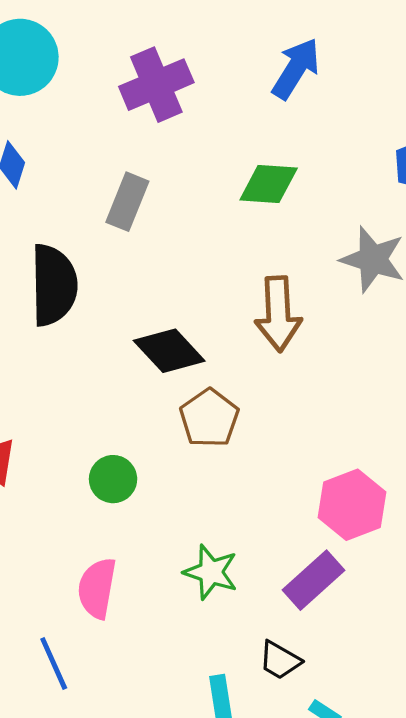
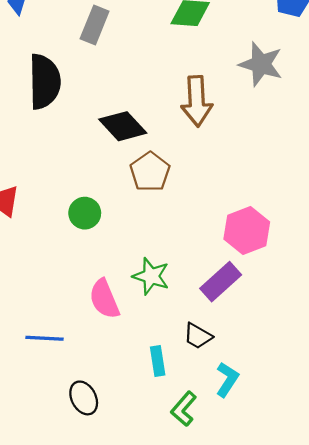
pink semicircle: (97, 588) -> (104, 299), moved, turned -33
blue line: (54, 664) -> (45, 338), turned -63

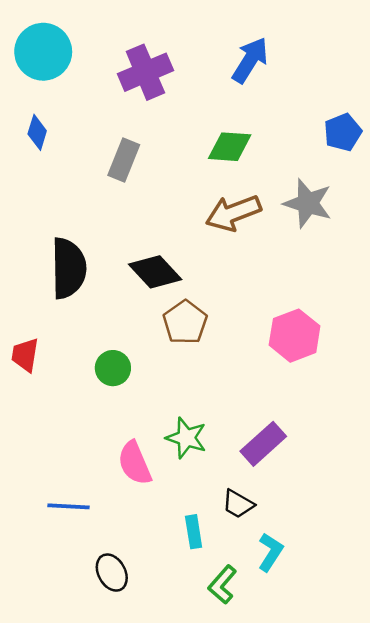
black semicircle: (45, 82) -> (68, 268), moved
brown arrow: (197, 101) -> (233, 213), moved, turned 72
pink hexagon: (247, 231) -> (295, 336), moved

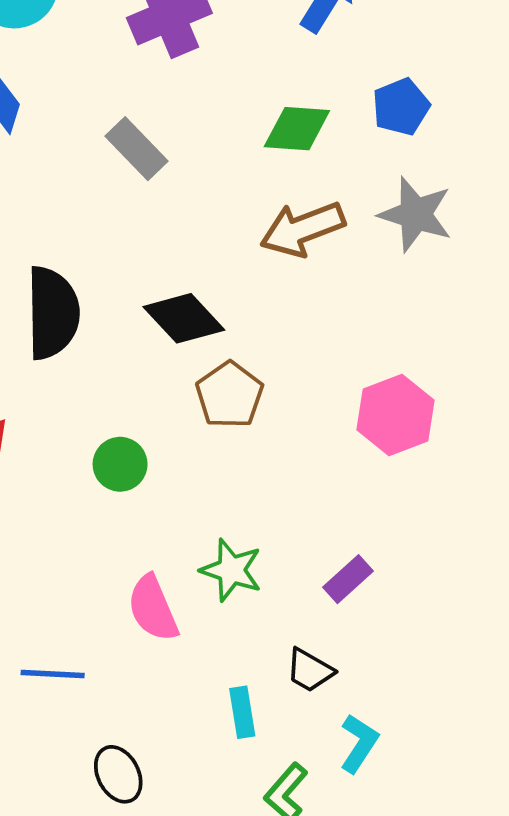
blue pentagon: (343, 132) -> (401, 107), moved
gray rectangle: (124, 160) -> (136, 149), turned -66
purple rectangle: (263, 444) -> (348, 579), size x0.7

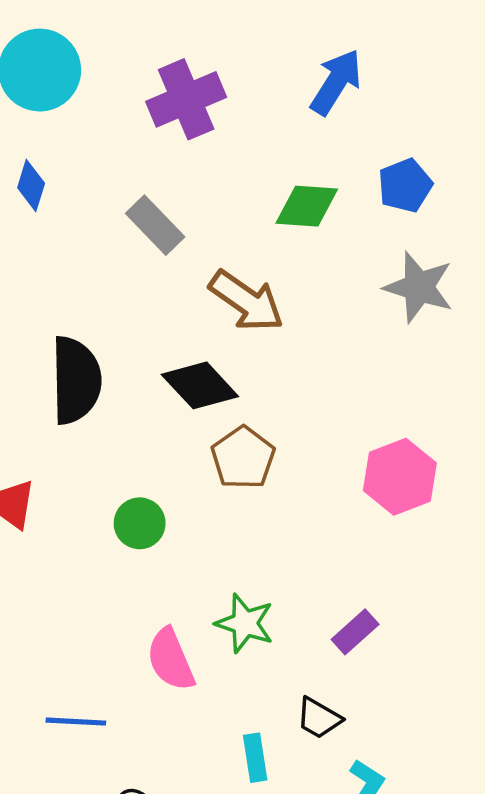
brown arrow: (302, 229) -> (246, 301), moved, turned -124

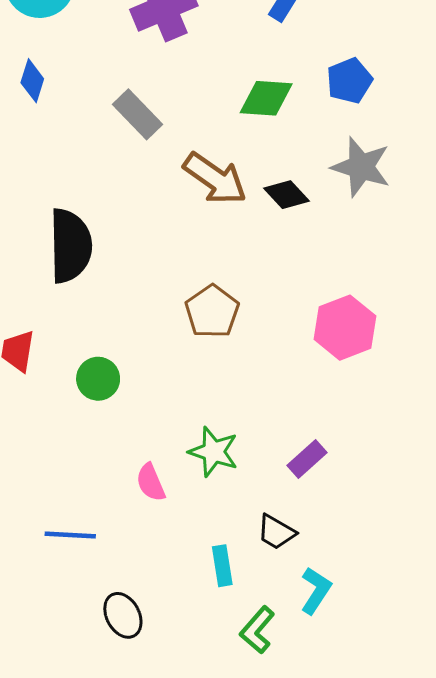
black diamond: (200, 385) -> (287, 195), moved, size x0.7
green circle: (140, 523) -> (98, 379), moved
pink semicircle: (171, 659) -> (151, 482), size x0.7

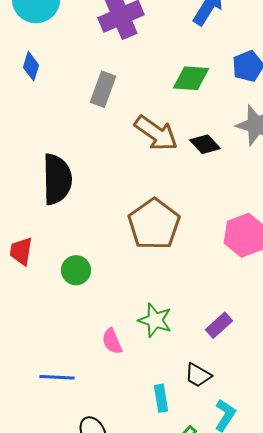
gray rectangle: (138, 114) -> (103, 89), turned 64
brown pentagon: (212, 312) -> (154, 224), size x1.4

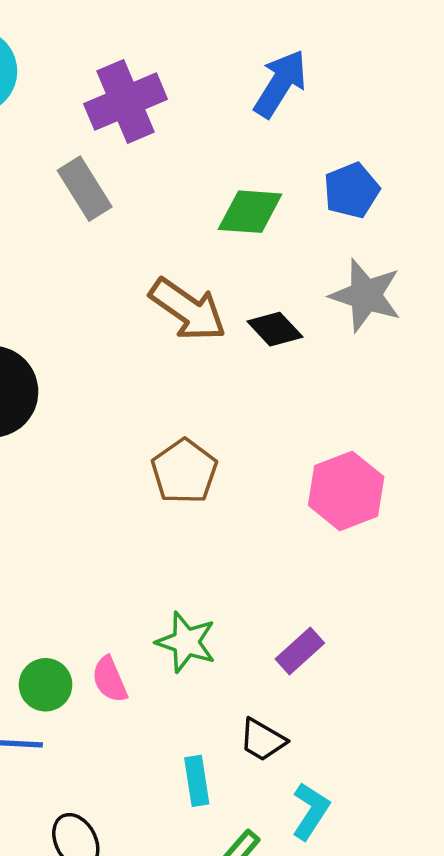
gray rectangle: (103, 89) -> (85, 189), moved, turned -52
brown pentagon: (154, 224) -> (184, 471), size x0.7
green circle: (76, 270) -> (46, 685), moved

